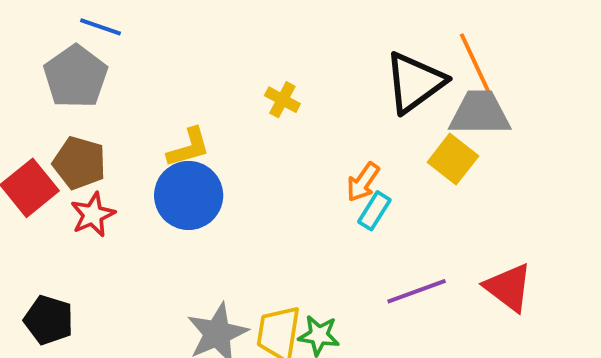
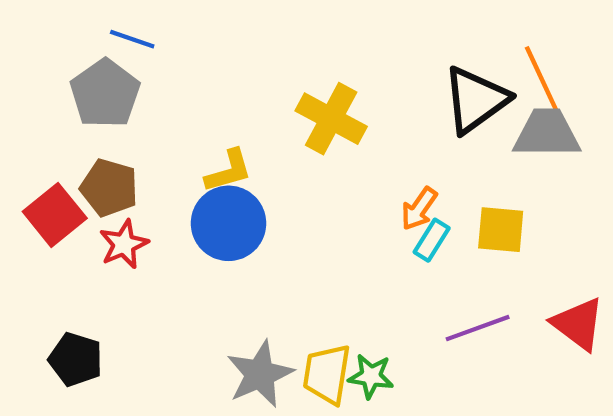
yellow cross: (282, 100) -> (331, 119), size x1.8
yellow square: (453, 159) -> (501, 230), moved, turned -33

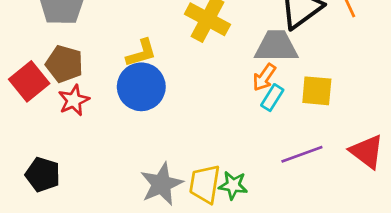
gray trapezoid: (547, 133) -> (276, 46), moved

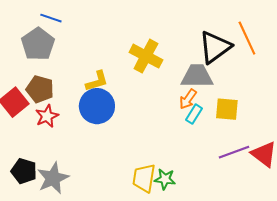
purple line: (302, 154) -> (234, 152), moved
gray star: (162, 184) -> (53, 178), moved

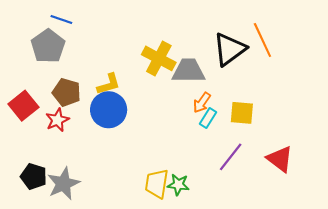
gray trapezoid: (197, 76) -> (189, 71), moved
brown pentagon: (40, 89) -> (67, 92), moved
purple line: (234, 152) -> (231, 157), moved, turned -32

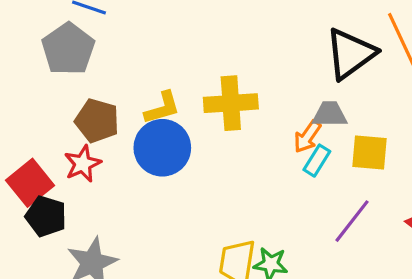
yellow cross: (159, 58) -> (231, 103), moved, turned -32
gray trapezoid: (189, 71) -> (330, 114), moved, size x0.7
red square: (23, 106) -> (30, 183), moved
black pentagon: (34, 176) -> (46, 216), moved

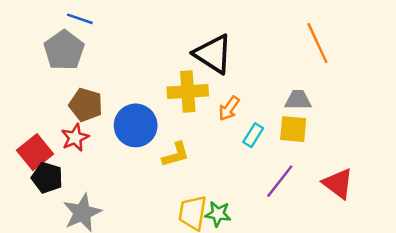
black triangle: (350, 54) -> (213, 54), moved, turned -51
yellow L-shape: (162, 108) -> (176, 155), moved
gray trapezoid: (330, 114) -> (298, 100), moved
orange arrow: (307, 137) -> (229, 108), moved

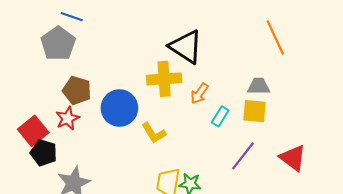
yellow L-shape: (176, 155) -> (154, 133), turned 75

